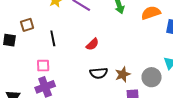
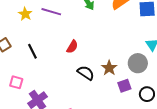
pink square: (43, 66) -> (16, 82), moved, turned 32
black semicircle: (99, 73) -> (86, 73), turned -126

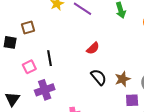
black line: (32, 51) -> (49, 58), moved
pink square: (16, 82) -> (29, 67), turned 32

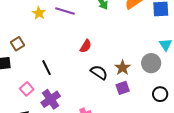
pink square: (29, 67) -> (27, 89), moved
purple square: (132, 100) -> (123, 88), moved

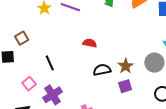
red semicircle: (86, 46) -> (90, 43), turned -112
black semicircle: (99, 72) -> (102, 70), turned -48

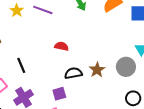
purple square: (125, 86) -> (59, 94), moved

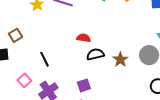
black semicircle: (73, 73) -> (95, 54), moved

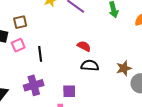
brown star: (120, 60) -> (124, 68), moved
pink square: (24, 80) -> (18, 45), moved

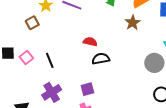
brown square: (20, 22) -> (32, 23), moved
brown star: (124, 68) -> (133, 23), moved

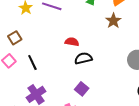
brown square: (32, 23) -> (15, 38), moved
purple square: (87, 89) -> (82, 89), moved, turned -32

